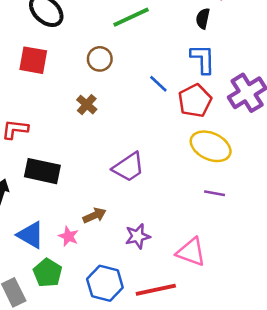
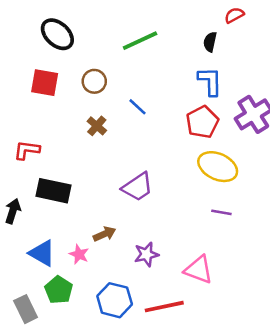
brown circle: (100, 59) -> (94, 81), moved
blue line: (158, 84) -> (138, 107), moved

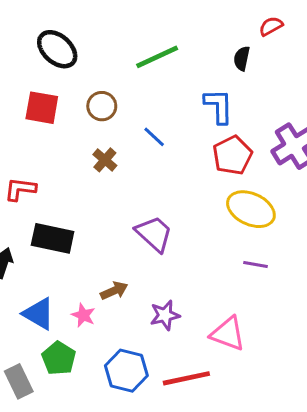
blue L-shape: (210, 81) -> (219, 106), moved
purple trapezoid: (138, 187) -> (154, 234), turned -104

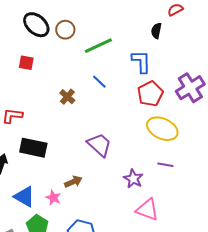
green line: (157, 57) -> (98, 46), moved
brown circle: (102, 106) -> (65, 30), moved
red square: (42, 108) -> (26, 63), size x0.7
purple star: (165, 315) -> (133, 179), moved, turned -30

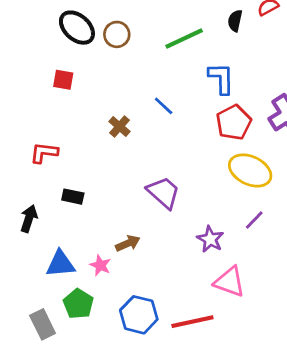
black semicircle: (156, 31) -> (235, 21), moved
green line: (98, 46) -> (184, 39), moved
black rectangle: (33, 148) -> (73, 197), size x0.6
purple line: (165, 165) -> (254, 220), turned -56
blue triangle: (24, 197) -> (60, 264), turned -35

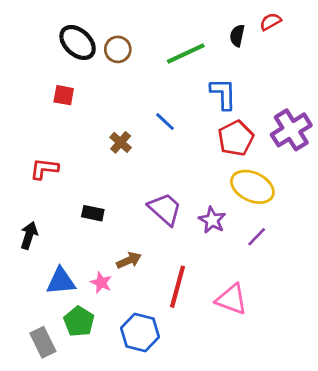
black rectangle: (73, 197) -> (93, 213), moved
purple star: (210, 239) -> (212, 220), moved
red line: (192, 322) -> (177, 287), moved, turned -63

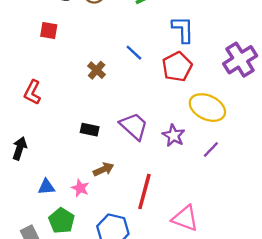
red pentagon: (236, 138) -> (177, 67), moved
red L-shape: (44, 169) -> (32, 92), turned -70
black rectangle: (93, 213) -> (90, 130), moved
blue triangle: (61, 281) -> (46, 187), size x0.7
pink triangle: (232, 299) -> (185, 218), moved

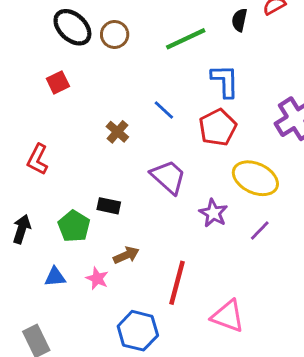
red square: (49, 31) -> (58, 82), turned -36
purple trapezoid: (134, 126) -> (168, 177), moved
green pentagon: (62, 221) -> (74, 226), moved

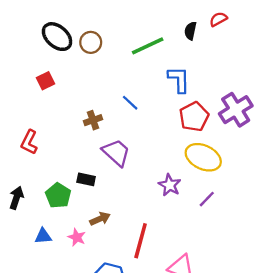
red pentagon: (218, 127) -> (194, 117), moved
brown cross: (117, 132) -> (93, 120), turned 30
purple trapezoid: (168, 177) -> (116, 153), moved

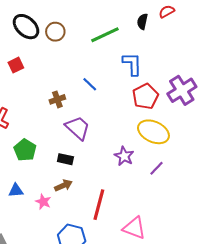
black rectangle: (86, 179) -> (65, 159), moved
green pentagon: (58, 196) -> (25, 150), moved
blue triangle: (43, 236) -> (16, 190), moved

